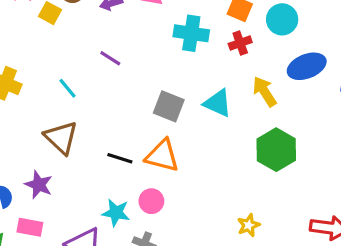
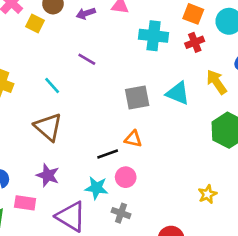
gray square: (169, 106) -> (137, 98), turned -30
orange triangle: (162, 156) -> (133, 139), size x0.6
black line: (120, 158) -> (108, 154), moved, turned -35
purple star: (39, 185) -> (48, 175), moved

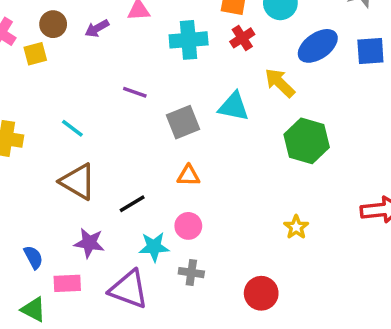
yellow square: (35, 23) -> (35, 54), turned -30
purple line: (87, 59) -> (135, 92), moved
black line: (108, 154) -> (132, 204), moved

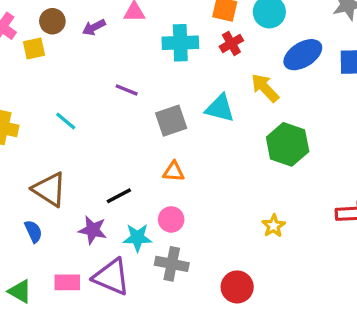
brown triangle: (78, 182) -> (49, 189), moved
purple star: (89, 243) -> (93, 230), moved
blue semicircle: (33, 257) -> (33, 231), moved
gray cross: (191, 273) -> (172, 264), size x1.4
pink rectangle: (67, 283) -> (67, 282), moved

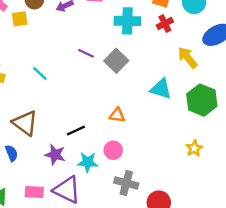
cyan triangle: (220, 108) -> (161, 89), moved
gray square: (171, 121) -> (116, 61), moved, turned -30
yellow star: (274, 226) -> (194, 148), moved
gray cross: (172, 264) -> (126, 183), moved

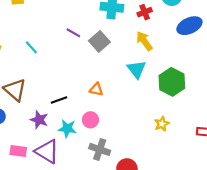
yellow arrow: (188, 58) -> (144, 41), moved
cyan triangle: (161, 89) -> (137, 69), turned 30

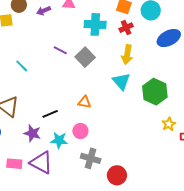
yellow arrow: (144, 41) -> (127, 55), turned -132
yellow star: (162, 124) -> (169, 124), moved

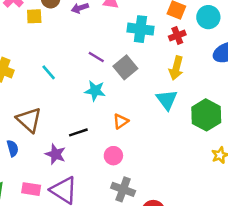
orange triangle: (84, 102) -> (121, 121), turned -48
cyan star: (59, 140) -> (95, 91), moved

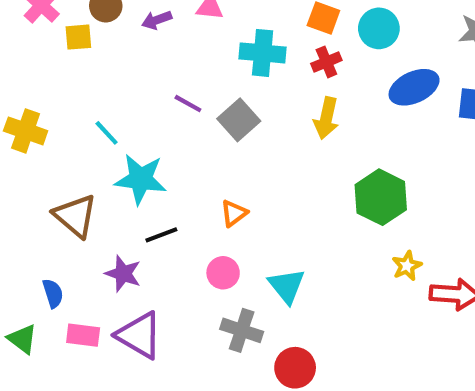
cyan star: (95, 91) -> (141, 179), moved, size x1.4
cyan triangle: (167, 100) -> (287, 286), moved
blue semicircle: (13, 148) -> (53, 293), moved

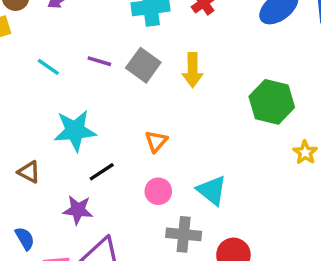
yellow arrow: (326, 118) -> (193, 70), moved
cyan line: (107, 133) -> (48, 67), moved
brown triangle: (75, 216) -> (29, 172), size x0.6

